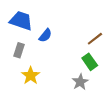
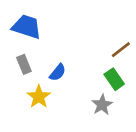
blue semicircle: (45, 35) -> (58, 72), moved
gray rectangle: (19, 50) -> (24, 64), turned -40

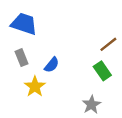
gray star: (102, 105) -> (91, 105), moved

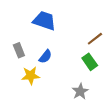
blue trapezoid: (24, 24) -> (44, 21), moved
yellow star: (35, 86) -> (31, 76), turned 30

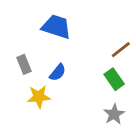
gray star: (80, 91) -> (114, 114), moved

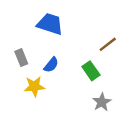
green rectangle: (114, 79) -> (91, 71), moved

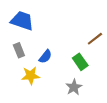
blue trapezoid: (50, 24) -> (22, 21), moved
gray star: (102, 102) -> (74, 87), moved

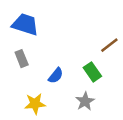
blue semicircle: (45, 57) -> (56, 76), moved
yellow star: (31, 76) -> (35, 104), moved

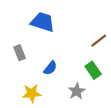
blue trapezoid: (25, 24) -> (43, 22), moved
green rectangle: (92, 72) -> (93, 70), moved

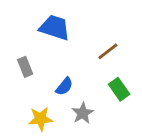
brown line: (99, 41) -> (108, 51), moved
gray star: (77, 91) -> (83, 113), moved

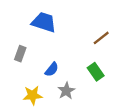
brown line: (108, 51) -> (101, 38), moved
gray rectangle: (25, 67) -> (20, 54), turned 42

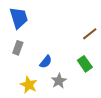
blue trapezoid: (44, 22) -> (19, 18), moved, turned 55
yellow star: (33, 95) -> (29, 85), turned 30

